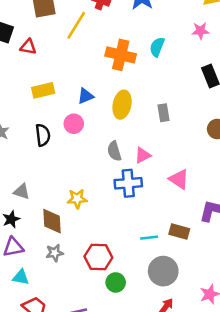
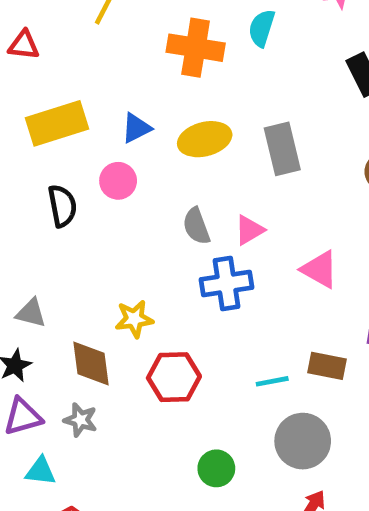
yellow rectangle: (43, 90) -> (57, 123), size x1.4
yellow ellipse: (122, 105) -> (205, 139), turned 68
gray rectangle: (164, 113) -> (282, 149), size x1.5
gray star: (55, 253) -> (80, 420), moved, turned 30
red hexagon: (98, 257) -> (174, 377), moved

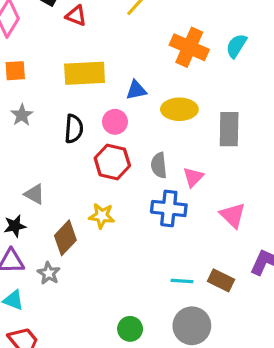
pink triangle: (249, 230) -> (193, 177), turned -30
brown diamond: (91, 364) -> (65, 238), turned 36
red hexagon: (174, 377) -> (112, 162), moved

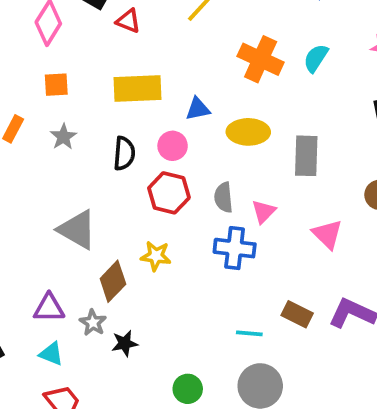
gray triangle: (34, 194) -> (77, 230), size x1.6
pink triangle: (233, 215) -> (327, 234), moved
black star: (15, 226) -> (125, 343), moved
brown rectangle: (221, 280) -> (297, 314), moved

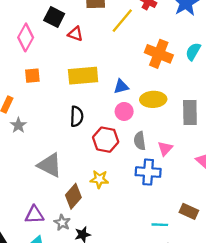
gray star: (63, 137) -> (18, 125), moved
pink circle: (173, 146) -> (124, 111), moved

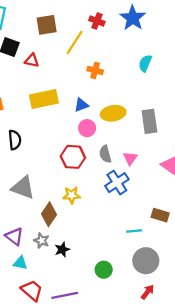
orange cross: (159, 54) -> (95, 70), moved, size x0.6
black semicircle: (77, 116) -> (15, 140), moved
blue cross: (148, 172) -> (117, 183), turned -30
purple triangle: (34, 215) -> (14, 236), turned 48

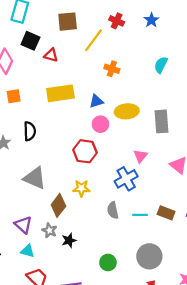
blue star: (133, 18) -> (151, 20), size x0.6
gray semicircle: (105, 154) -> (113, 210), moved
cyan line: (134, 231) -> (140, 215), moved

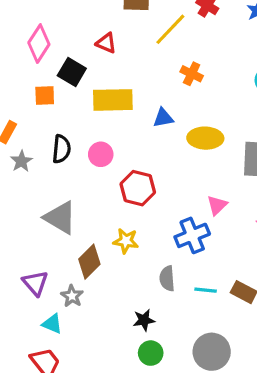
black square: (30, 41) -> (72, 72), moved
pink circle: (100, 124) -> (101, 154), moved
black star: (69, 240) -> (144, 320), moved
cyan triangle: (28, 251) -> (52, 324), moved

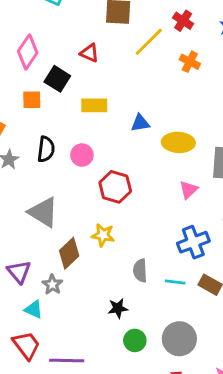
orange cross: (192, 74) -> (190, 62), moved
yellow rectangle: (113, 100) -> (94, 105), size x0.7
pink triangle: (217, 205) -> (188, 190), moved
blue cross: (192, 235) -> (193, 242), moved
green circle: (151, 353) -> (135, 340), moved

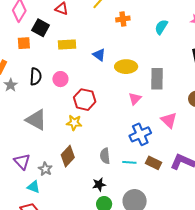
orange cross: (190, 62) -> (123, 19), moved, turned -32
blue triangle: (140, 123) -> (99, 55), turned 48
yellow star: (103, 235) -> (74, 123), moved
brown diamond: (69, 253) -> (68, 156), moved
black star: (118, 308) -> (99, 184), moved

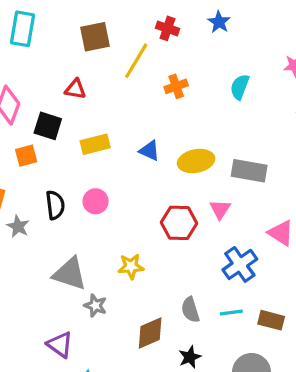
gray rectangle: (157, 79) -> (249, 171), turned -70
red hexagon: (85, 100) -> (179, 223), moved
brown diamond: (68, 156) -> (150, 333), moved, turned 35
brown rectangle: (153, 163) -> (271, 320), moved
gray star: (45, 169) -> (95, 306), moved

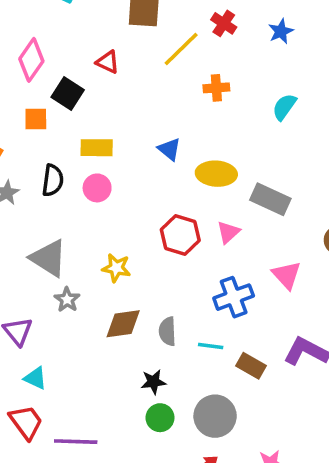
yellow rectangle: (95, 144) -> (97, 148), moved
brown diamond: (150, 333) -> (123, 324), moved

